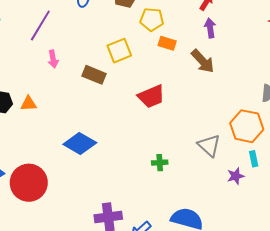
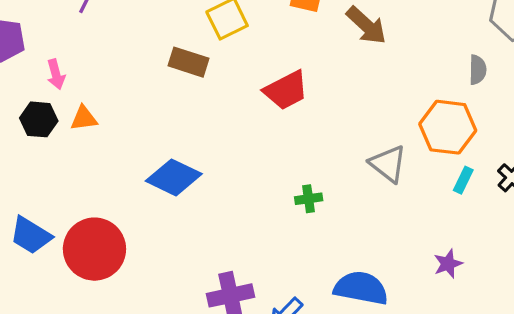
pink arrow: (53, 59) -> (56, 74), moved
cyan rectangle: (254, 159) -> (463, 180), turned 42
purple star: (236, 176) -> (448, 264), moved

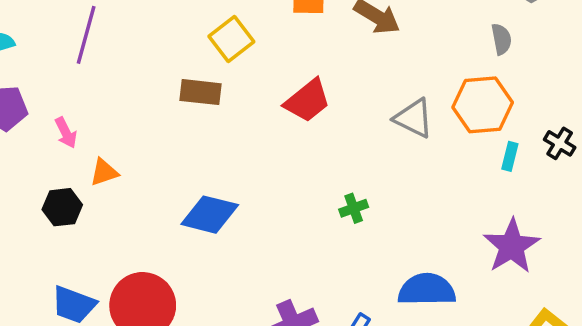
black hexagon: (39, 119) -> (62, 207), moved
gray triangle: (388, 164) -> (414, 118), moved
purple star: (448, 264) -> (512, 246), size x1.8

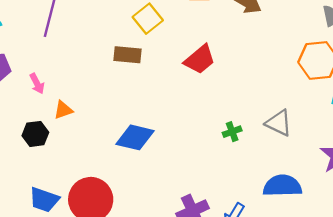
gray triangle: (414, 118) -> (279, 123), moved

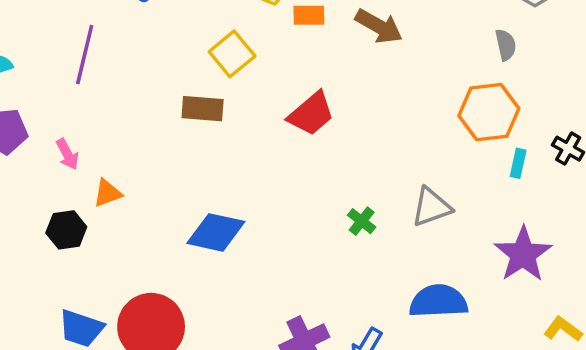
gray triangle: (279, 123) -> (431, 207), turned -44
green cross: (232, 132) -> (362, 221), turned -30

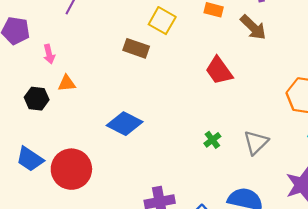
yellow square: (232, 54) -> (162, 21), turned -36
red trapezoid: (311, 114) -> (219, 71), moved, turned 80
gray triangle: (431, 207) -> (256, 142), turned -40

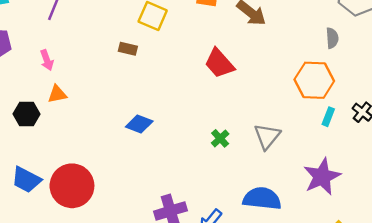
brown rectangle: (136, 48) -> (128, 49), size x0.7
pink arrow: (49, 54) -> (47, 60), moved
blue diamond: (125, 124) -> (139, 124), moved, size x0.7

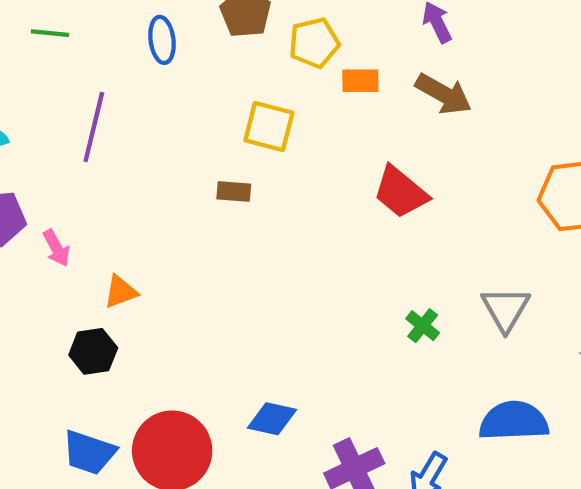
pink arrow: (47, 60) -> (56, 248), moved
black hexagon: (27, 114) -> (93, 351), moved
blue diamond: (139, 124) -> (272, 419), moved

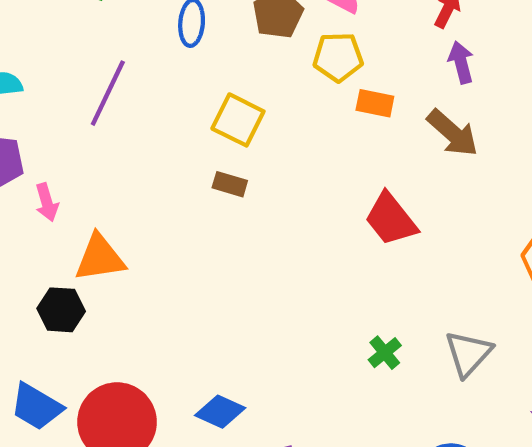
yellow square: (269, 126) -> (238, 120), moved
orange triangle: (121, 292) -> (100, 258), size x1.5

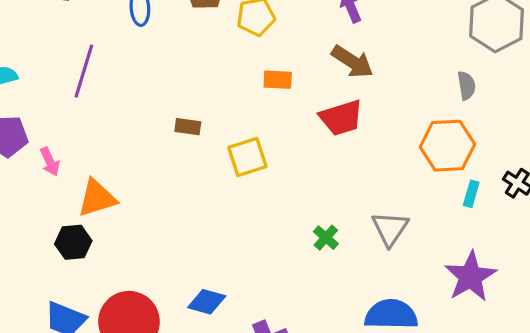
orange rectangle: (375, 103) -> (278, 80), moved
yellow square: (238, 120) -> (247, 157), moved, turned -36
red trapezoid: (391, 219) -> (341, 118), moved, turned -60

